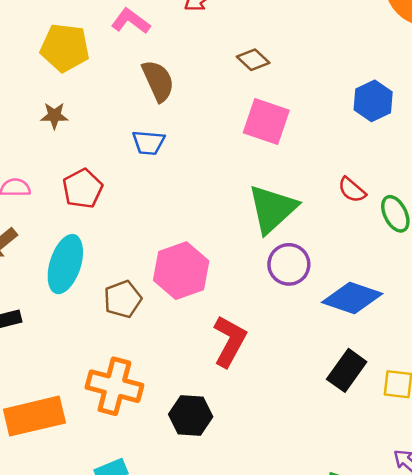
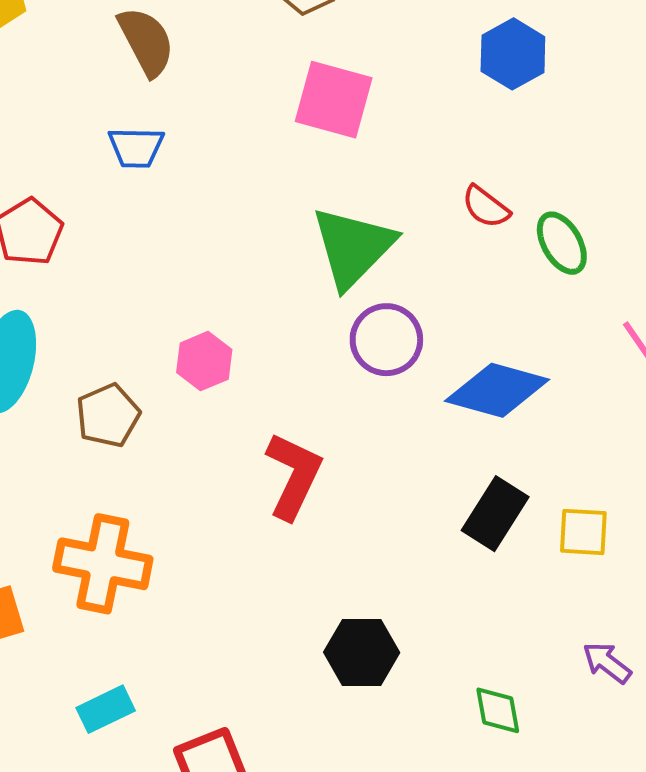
pink hexagon: (181, 271) -> (204, 361), size x0.6
black hexagon: (191, 415) -> (362, 652), moved

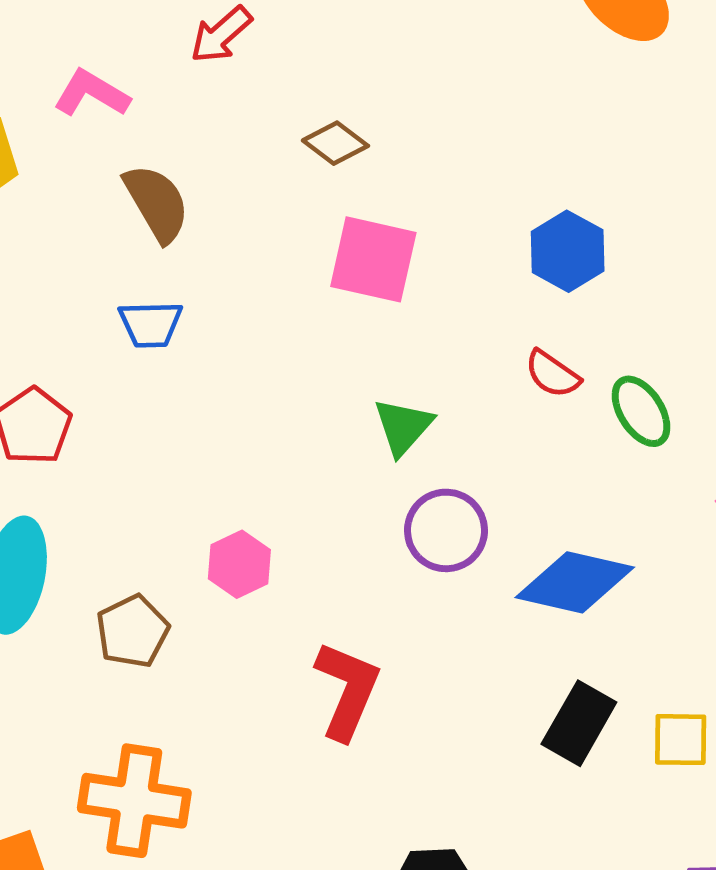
blue hexagon: (513, 54) -> (568, 251), moved
green triangle: (353, 247) -> (403, 427), size x0.6

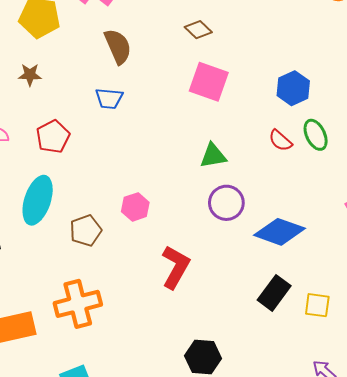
green ellipse: (641, 411) -> (316, 135), moved
green triangle: (403, 427) -> (213, 156), turned 32
orange cross: (134, 801) -> (78, 304), turned -30

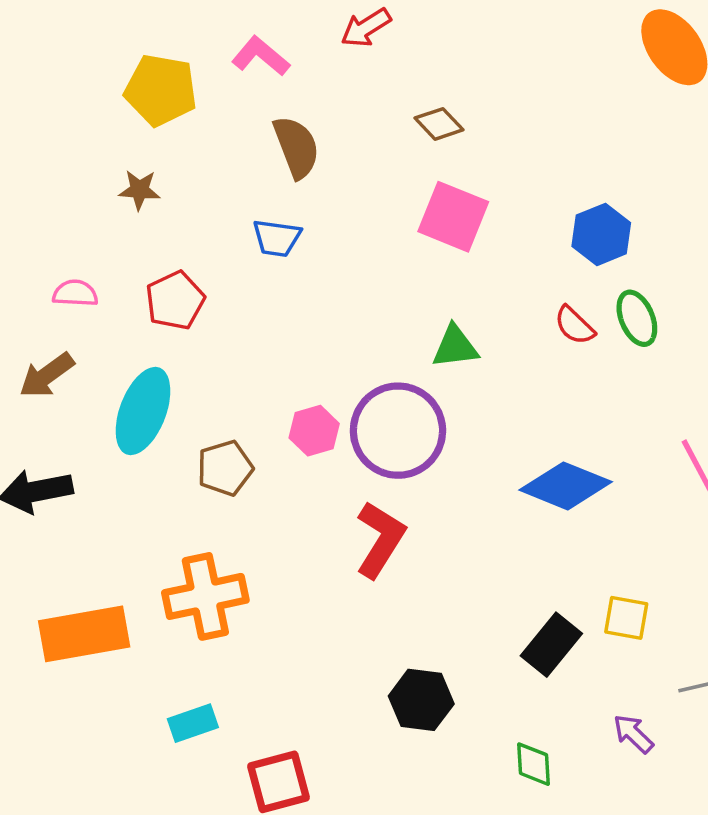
purple circle: (226, 203) -> (398, 431), moved, size x1.5
black rectangle: (274, 293) -> (551, 645), moved

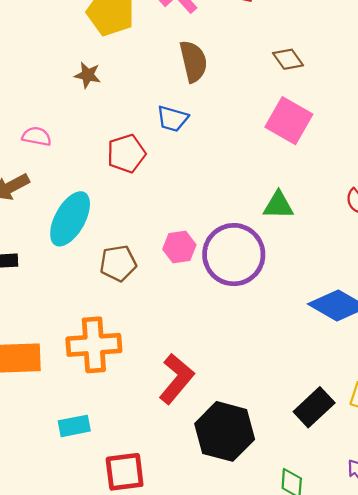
red pentagon: (175, 300) -> (126, 154), moved
red L-shape: (380, 539) -> (176, 379), moved
black hexagon: (421, 700) -> (225, 431), size x1.4

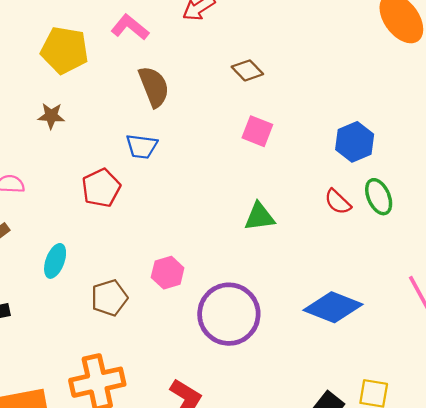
pink square: (289, 121) -> (257, 131), size x0.7
cyan ellipse: (70, 219) -> (55, 261), size x0.6
purple circle: (234, 255) -> (229, 314), moved

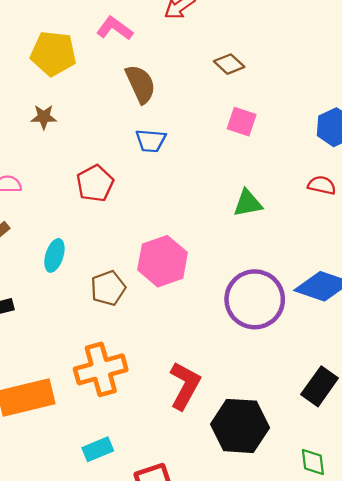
blue trapezoid: (142, 146) -> (151, 141), moved
red semicircle: (338, 202) -> (322, 185), turned 152
pink hexagon: (168, 273) -> (163, 261), size x1.6
purple circle: (229, 314) -> (255, 299), moved

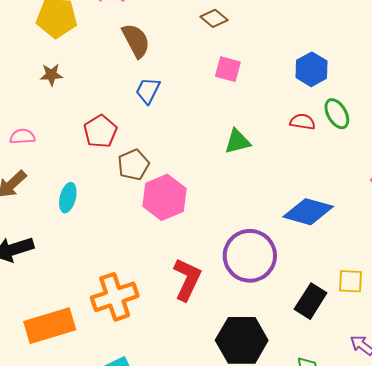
blue trapezoid: (151, 141) -> (148, 91), turned 116
brown pentagon: (108, 288) -> (133, 165), moved
purple circle: (255, 299) -> (250, 256), moved
red L-shape: (185, 386) -> (187, 279), moved

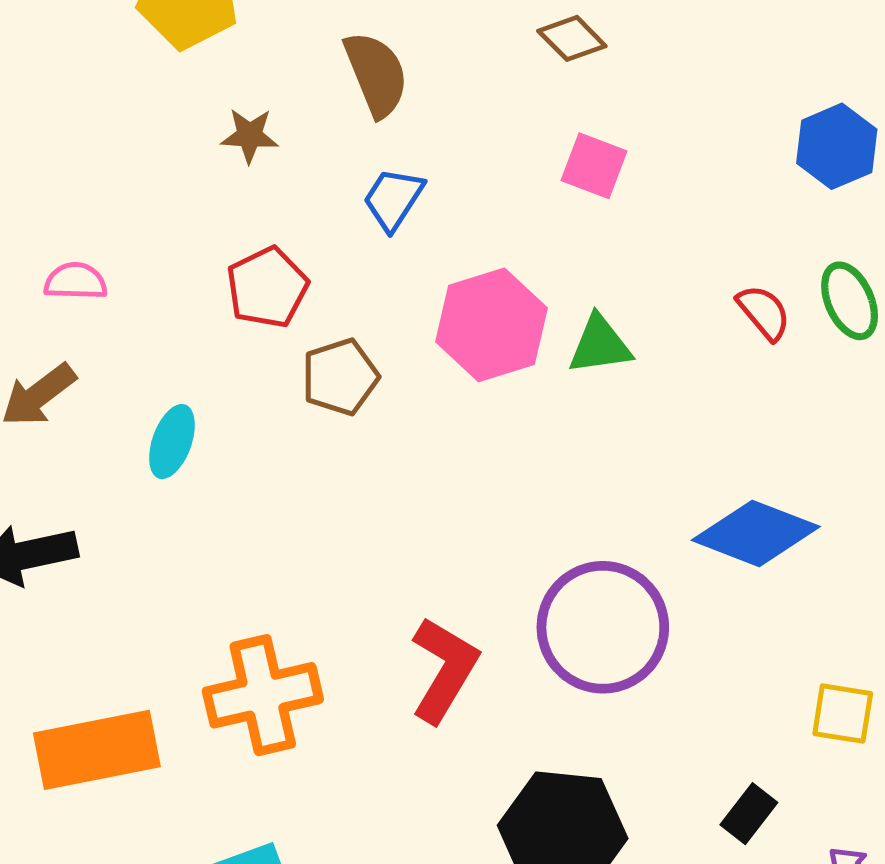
blue hexagon: (312, 69) -> (837, 146), moved
brown star: (51, 75) -> (250, 136), moved
red semicircle: (303, 122) -> (764, 312), turned 35
pink hexagon: (164, 197) -> (491, 325), moved
black rectangle: (311, 301) -> (749, 814), moved, size x0.7

